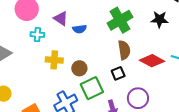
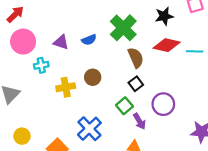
blue semicircle: (80, 29) -> (89, 40), moved
red diamond: (152, 61) -> (167, 45), moved
brown circle: (79, 68) -> (93, 77), moved
green square: (92, 88) -> (124, 106), moved, size x0.7

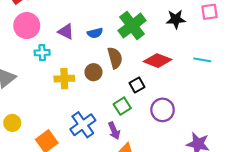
red diamond: (167, 45) -> (157, 61), moved
brown semicircle: (136, 58) -> (115, 58), moved
purple arrow: (139, 121) -> (114, 131), moved

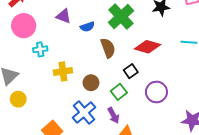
purple triangle: (66, 32) -> (64, 16), moved
brown circle: (93, 72) -> (91, 83), moved
yellow circle: (12, 123) -> (18, 99), moved

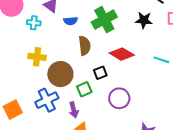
cyan cross: (40, 49) -> (34, 23), moved
brown circle: (91, 83) -> (60, 74), size x1.6

